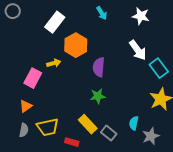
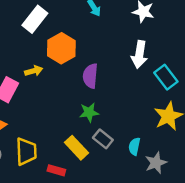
white arrow: (138, 50) -> (139, 54), turned 45
yellow trapezoid: (48, 127) -> (26, 151), turned -80
gray rectangle: (109, 133) -> (103, 139), moved

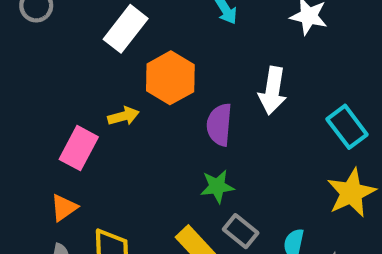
white arrow: (139, 54) -> (273, 91), moved

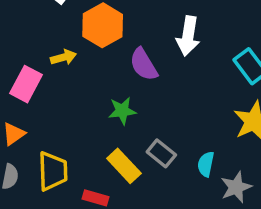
purple semicircle: (219, 125) -> (144, 64), turned -36
green star: (217, 186) -> (122, 111), moved

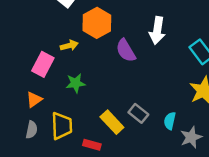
green star: (122, 111) -> (76, 83), moved

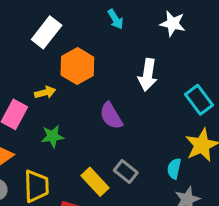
purple semicircle: (126, 51) -> (111, 116), moved
cyan semicircle: (170, 121) -> (174, 169), moved

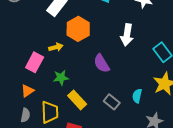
cyan semicircle: (174, 169) -> (137, 96), moved
yellow rectangle: (95, 182) -> (77, 100), moved

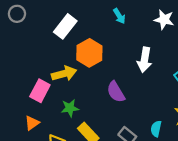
yellow arrow: (56, 47) -> (64, 74), size x1.5

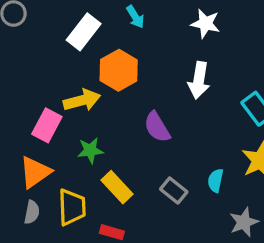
cyan arrow: (119, 16) -> (135, 17), moved
white star: (164, 20) -> (205, 24), moved
orange triangle: (32, 123) -> (35, 172), size x1.5

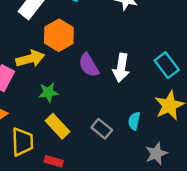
white arrow: (199, 80) -> (121, 68), moved
purple semicircle: (157, 127) -> (89, 65), moved
green star: (90, 150) -> (48, 92), moved

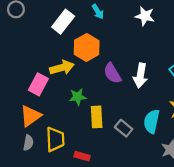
cyan semicircle: (134, 121) -> (152, 121), size x1.5
yellow rectangle: (57, 126) -> (97, 117), moved, turned 40

